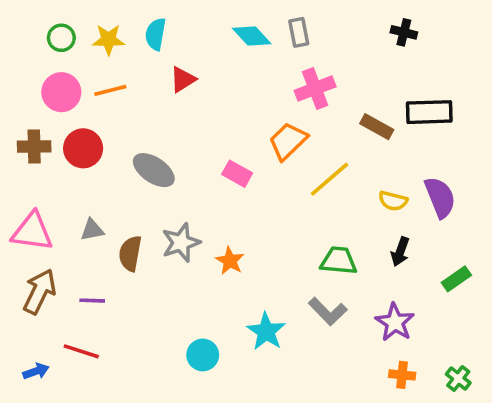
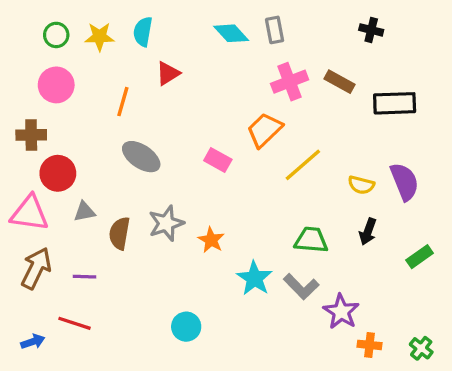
orange line: (110, 90) -> (123, 102), moved, turned -60
brown rectangle: (377, 127) -> (340, 82), moved
red circle: (83, 148) -> (58, 173), moved
purple star: (395, 322) -> (341, 312), moved
cyan star: (266, 331) -> (255, 278), moved

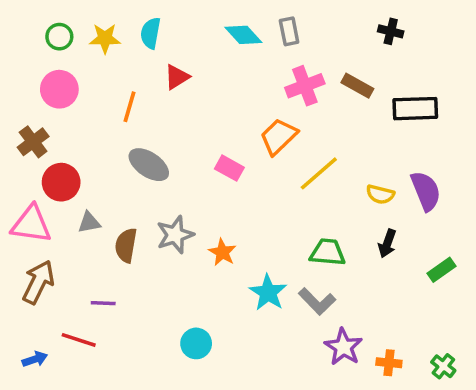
brown cross: (31, 135) -> (33, 142), turned -36
purple line: (85, 277) -> (103, 303), moved
purple star: (341, 312) -> (343, 347), moved

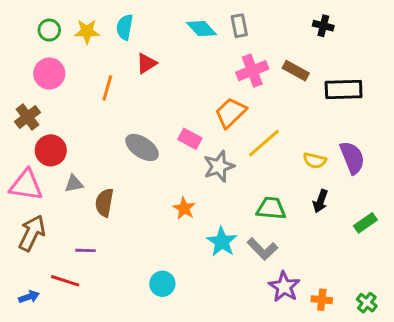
gray ellipse: (149, 165) -> (142, 147), moved
gray star: (175, 235) -> (219, 166), moved

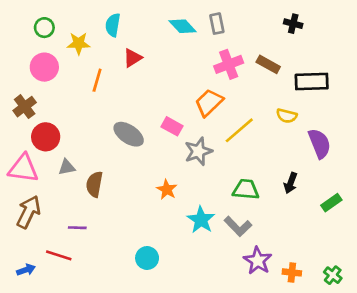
yellow star: (87, 31) -> (79, 43), moved
yellow semicircle: (315, 161) -> (287, 116), moved

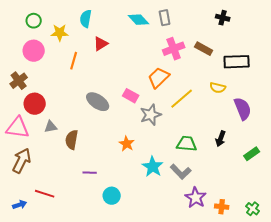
purple line: (77, 228) -> (90, 173), moved

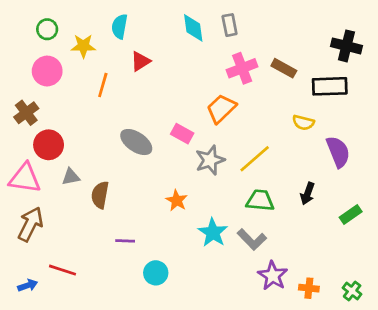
black cross: (223, 18) -> (346, 46), moved, size x1.5
cyan diamond: (139, 20) -> (193, 28), turned 35
yellow line: (182, 99) -> (255, 159), moved

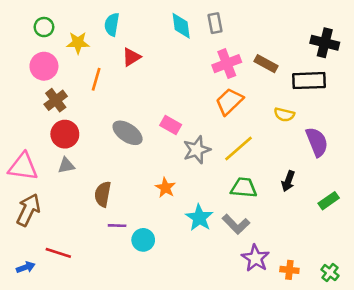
orange trapezoid: (221, 109) -> (229, 101), moved
brown cross: (26, 113) -> (56, 100), moved
red circle: (49, 145) -> (65, 134), moved
brown semicircle: (100, 195) -> (103, 194), moved
cyan circle: (156, 273) -> (143, 240), moved

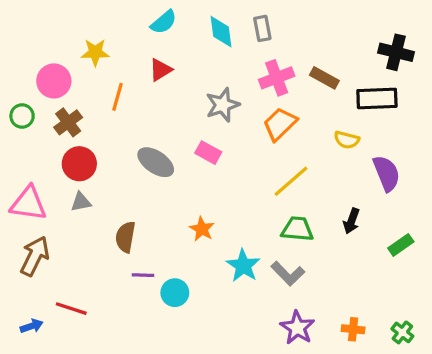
cyan semicircle: (112, 24) -> (164, 22), moved, turned -140
green circle: (44, 27) -> (22, 116), moved
gray star: (197, 150) -> (223, 105), moved
purple star: (255, 258) -> (297, 328), moved

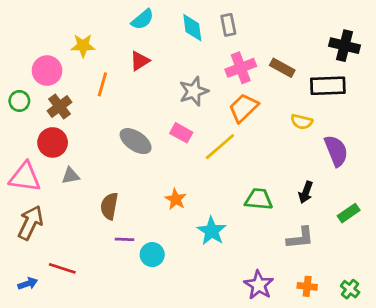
red circle: (79, 164) -> (53, 142), moved
yellow line: (291, 181) -> (220, 147), moved
gray L-shape: (288, 274) -> (300, 238), moved, turned -52

